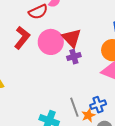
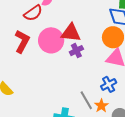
red triangle: (72, 38) -> (71, 33), turned -30
blue cross: (98, 105) -> (109, 84), moved

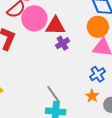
pink circle: (51, 40) -> (34, 18), moved
gray line: (86, 100) -> (54, 95), moved

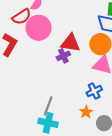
red triangle: (55, 26) -> (70, 43), moved
gray line: (54, 95) -> (48, 106), turned 48

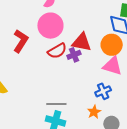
red semicircle: (22, 17) -> (57, 51), moved
gray line: (48, 106) -> (56, 104), turned 66

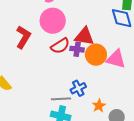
orange circle: (112, 45) -> (96, 55), moved
purple cross: (74, 55) -> (77, 49), turned 32
blue cross: (103, 91) -> (78, 88), moved

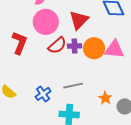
red triangle: (84, 36) -> (79, 20), moved, turned -45
blue cross: (78, 88) -> (43, 94), moved
gray line: (61, 99) -> (73, 86), moved

